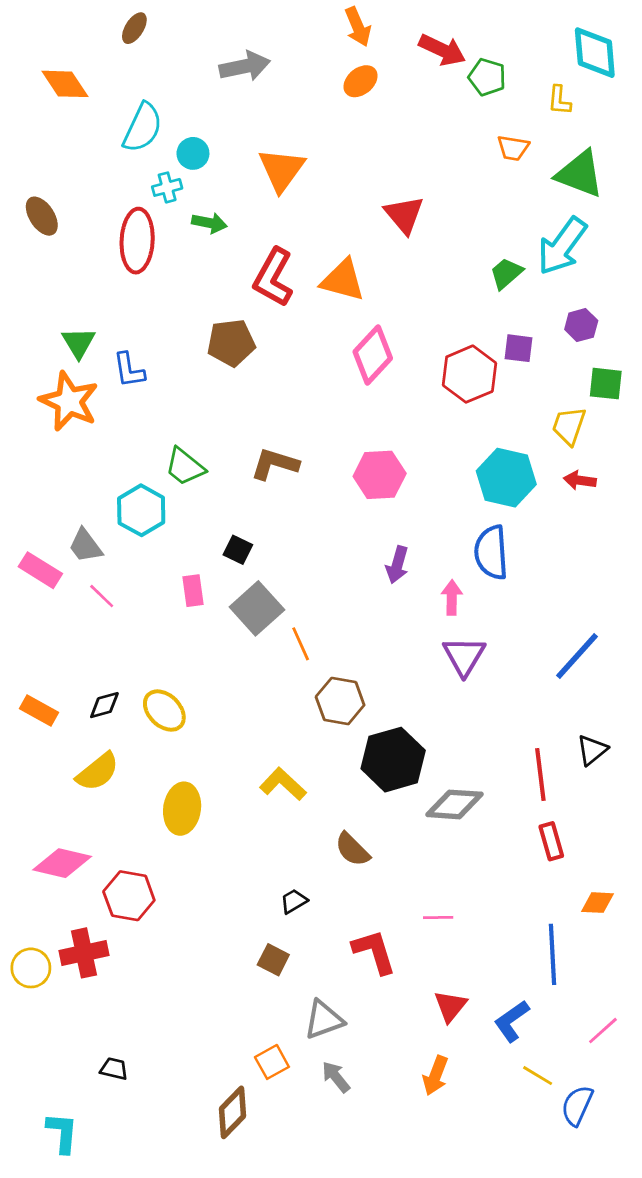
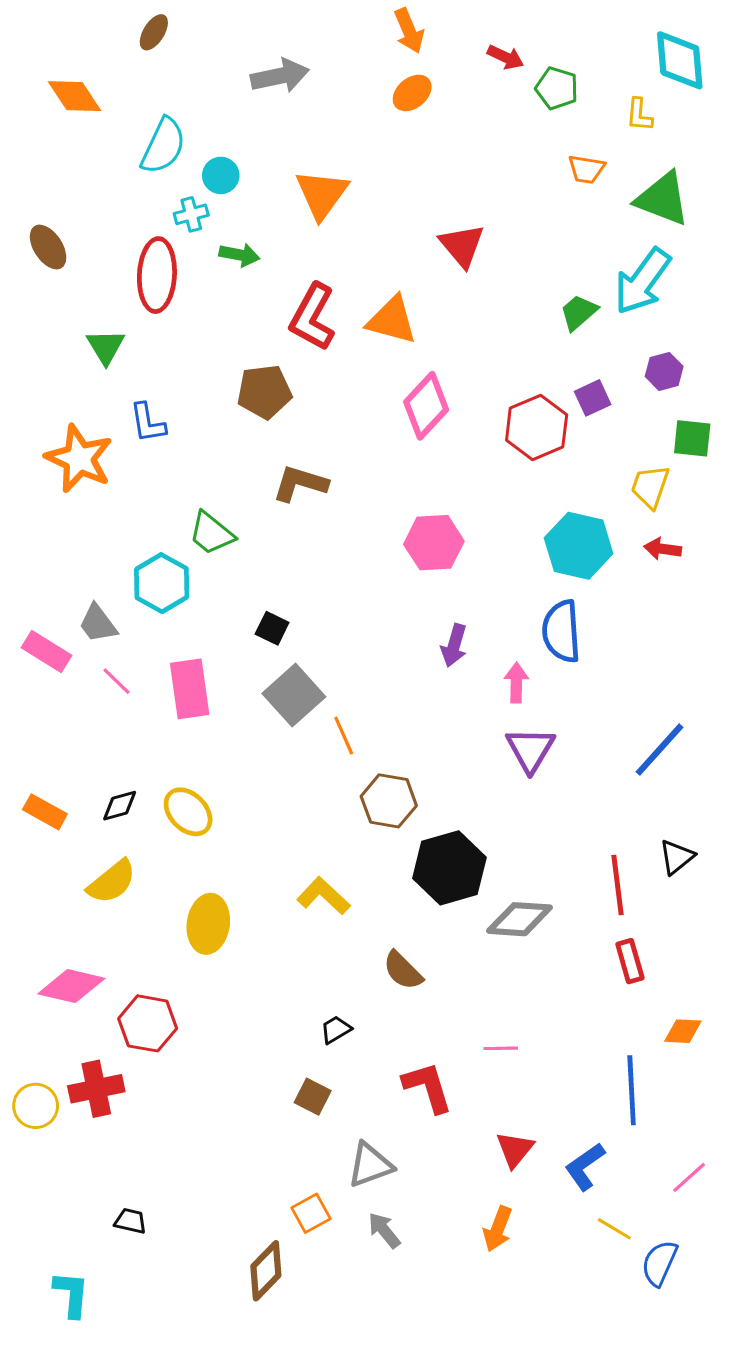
red arrow: (442, 50) -> (505, 57), size x0.7
green triangle: (79, 343) -> (106, 347), moved
purple square: (519, 348) -> (593, 398), turned -32
brown L-shape: (275, 464) -> (300, 484), moved
pink rectangle: (193, 591) -> (190, 689), moved, size x1.6

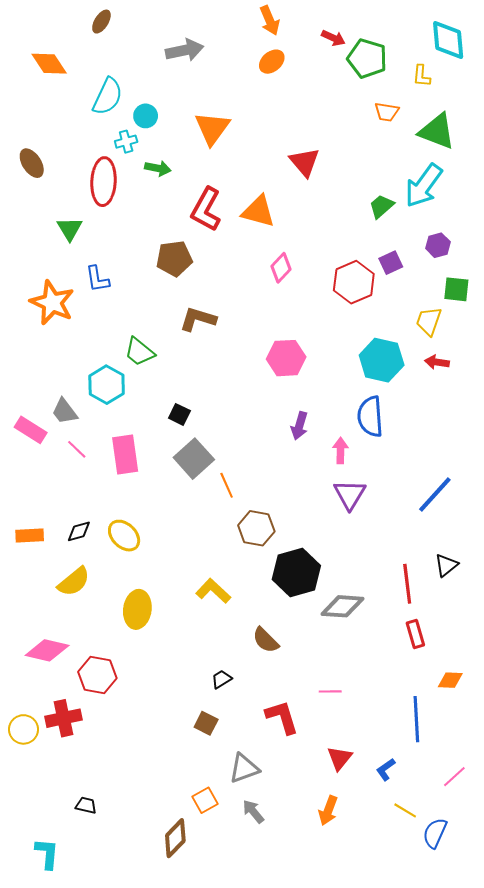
green pentagon: (557, 88) -> (367, 58), size x1.4
pink diamond: (426, 406) -> (281, 268), size x0.7
orange rectangle: (45, 812) -> (30, 536), turned -32
blue L-shape: (585, 1167) -> (386, 769), size x0.7

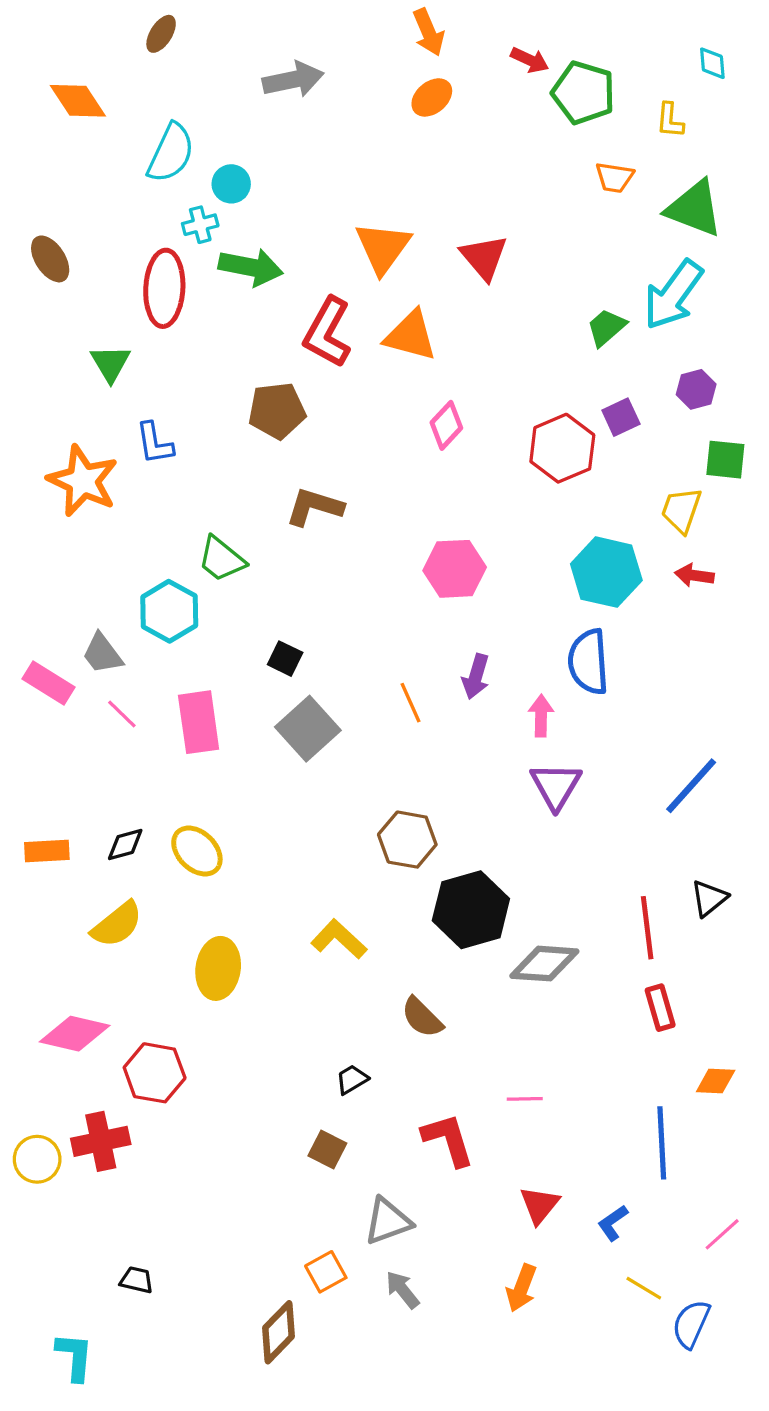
cyan diamond: (448, 40) -> (712, 63), size x0.5
orange triangle: (212, 128) -> (383, 248), moved
green arrow: (158, 168) -> (251, 267), size x1.5
orange line: (227, 485) -> (411, 703), moved

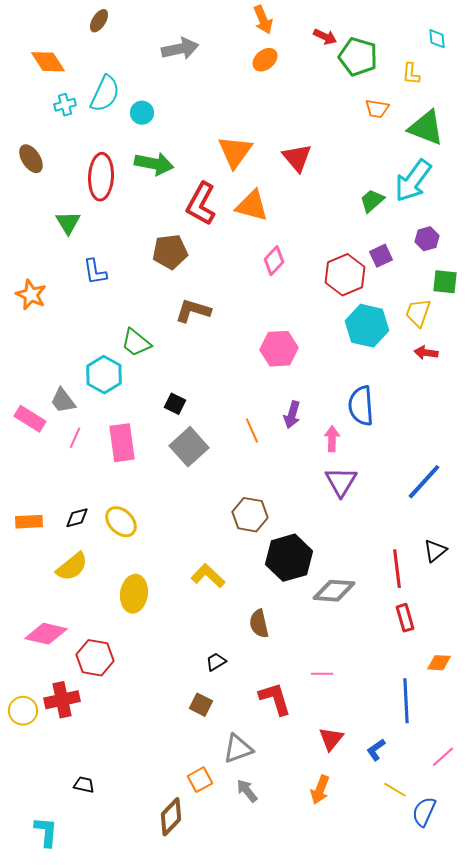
cyan cross: (200, 225) -> (65, 105), moved
orange star: (83, 481) -> (31, 295), moved, size x0.7
cyan hexagon: (606, 572) -> (367, 326), moved
pink line: (122, 714) -> (75, 438), turned 70
brown semicircle: (422, 1017) -> (259, 624), turned 32

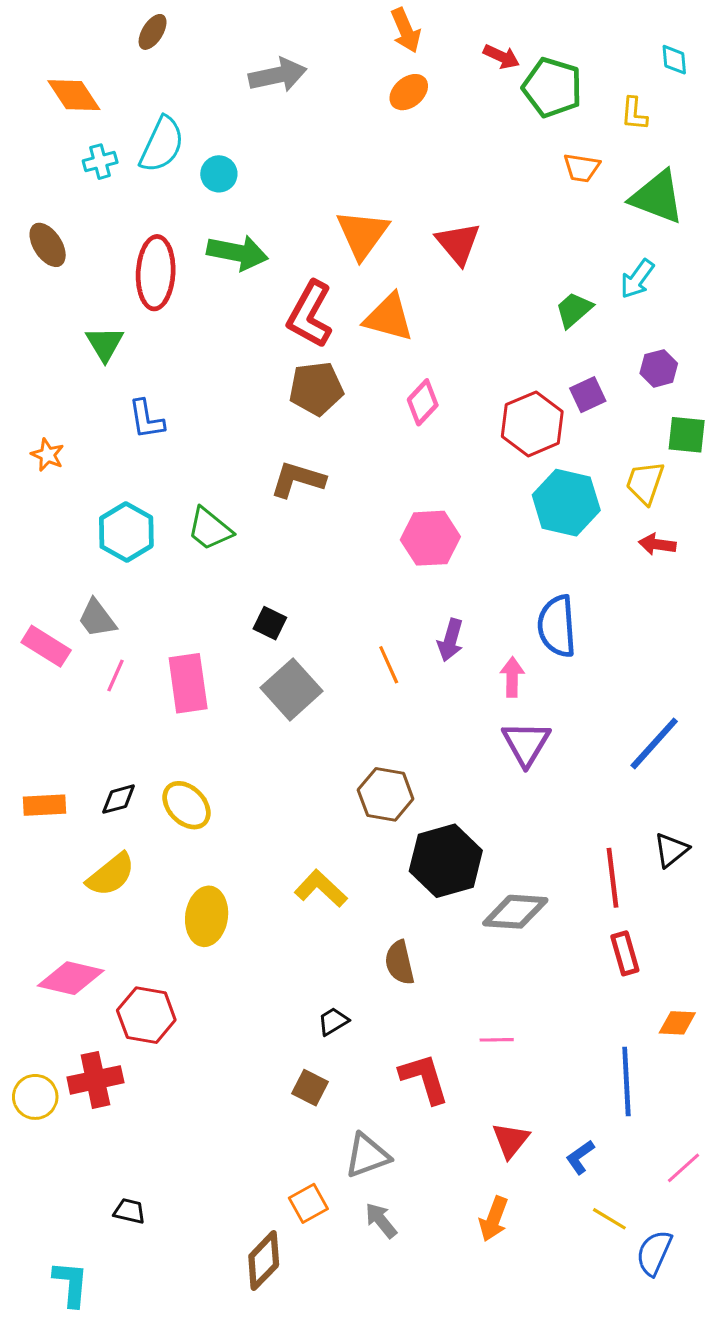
cyan arrow: (413, 181) -> (637, 279), size x0.6
brown pentagon: (170, 252) -> (316, 388), moved
orange star: (31, 295) -> (48, 455), size x0.7
cyan hexagon: (104, 375) -> (126, 532), moved

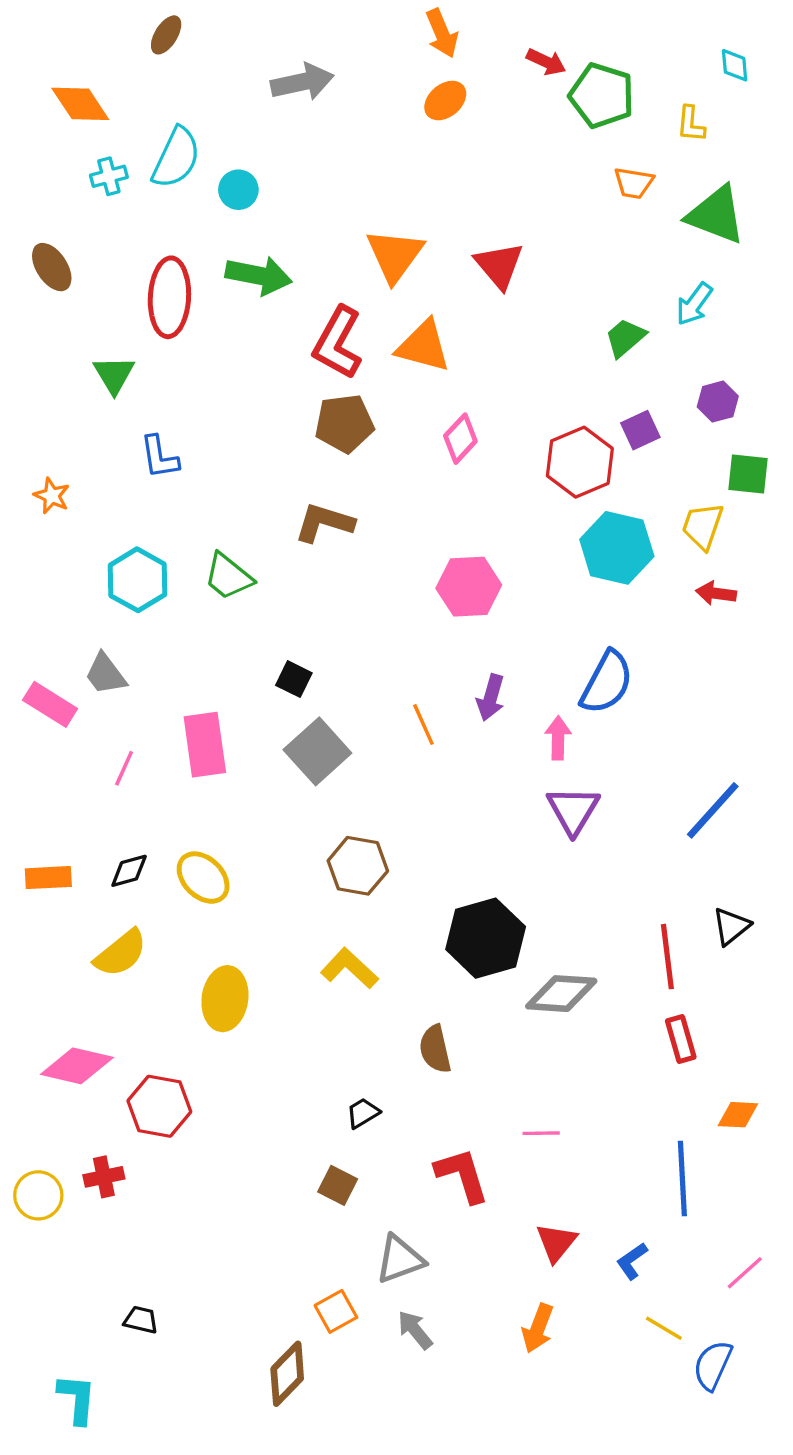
blue semicircle: (557, 626) -> (607, 682), turned -148
pink line: (115, 676) -> (124, 768), moved
brown hexagon: (386, 794) -> (358, 866), moved
red cross: (95, 1080) -> (104, 1177), size x0.7

